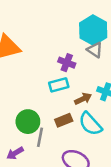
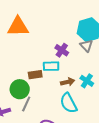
brown rectangle: (64, 120) -> (35, 75), moved

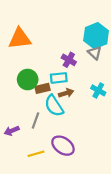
brown arrow: (68, 82) -> (66, 93), moved
green circle: (20, 89) -> (28, 80), moved
cyan semicircle: (69, 103) -> (54, 106), moved

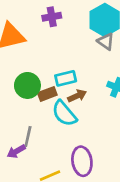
purple cross: (69, 60) -> (52, 17), moved, turned -32
gray line: (36, 120) -> (28, 137), moved
purple ellipse: (63, 146) -> (82, 161), turned 55

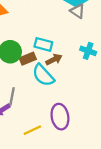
cyan rectangle: (66, 78) -> (43, 44), turned 30

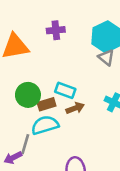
cyan semicircle: (43, 75) -> (45, 125), moved, turned 110

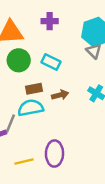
cyan rectangle: (65, 90) -> (51, 62), moved
green circle: (28, 95) -> (19, 60), moved

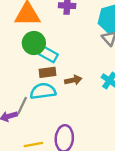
cyan rectangle: (51, 62) -> (48, 54), moved

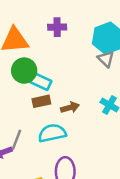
cyan semicircle: (43, 91) -> (52, 133), moved

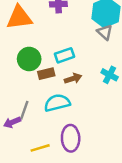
green circle: (24, 71) -> (29, 59), moved
cyan rectangle: (41, 82) -> (64, 55), moved, turned -42

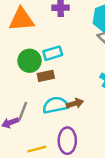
cyan rectangle: (64, 55) -> (53, 53), moved
brown arrow: (73, 78) -> (75, 104), moved

